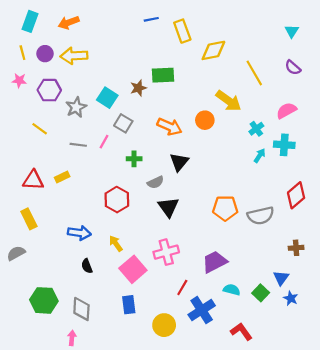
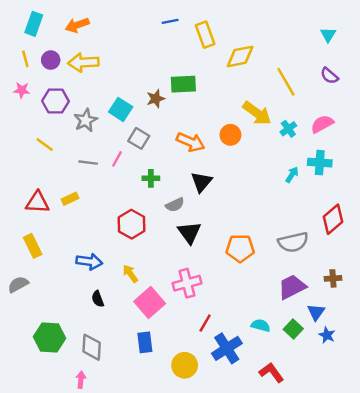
cyan cross: (256, 129) -> (288, 129), moved
orange pentagon: (225, 208) -> (240, 248), moved
purple trapezoid: (215, 262) -> (292, 287), moved

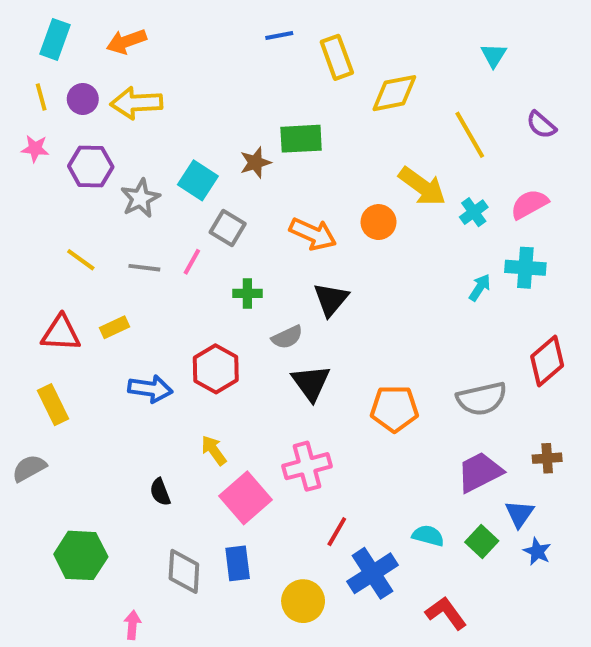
cyan triangle: (328, 35) -> (494, 55), moved
yellow line: (45, 144) -> (81, 260), moved
blue arrow: (89, 262) -> (150, 389), moved
gray diamond: (92, 347) -> (184, 571), moved

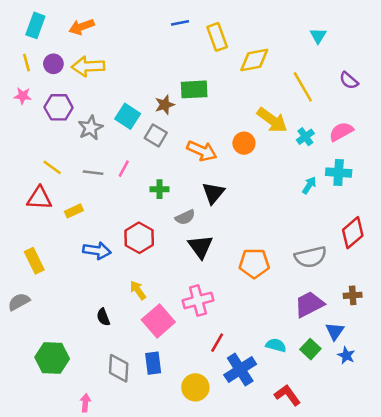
gray square: (228, 228) -> (156, 135), moved
red triangle: (61, 333) -> (39, 198), moved

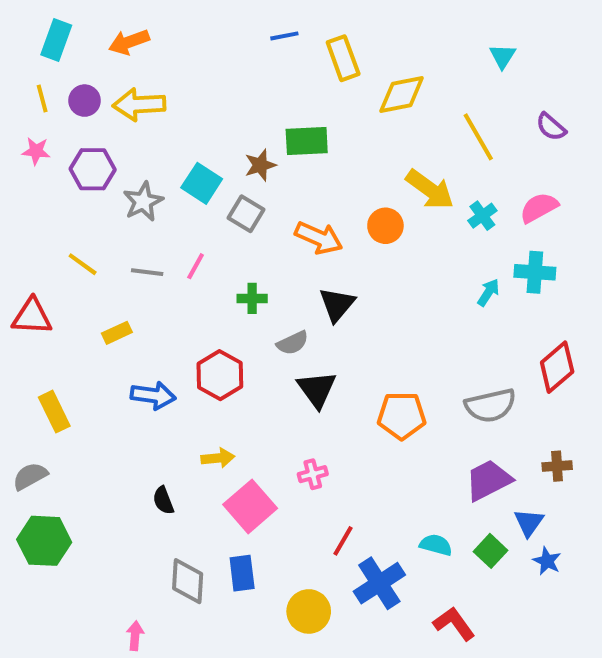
red triangle: (39, 198) -> (32, 317), moved
yellow arrow: (138, 290) -> (218, 458), turned 120
pink cross: (198, 300) -> (313, 474), size x0.6
green hexagon: (52, 358) -> (44, 541), moved

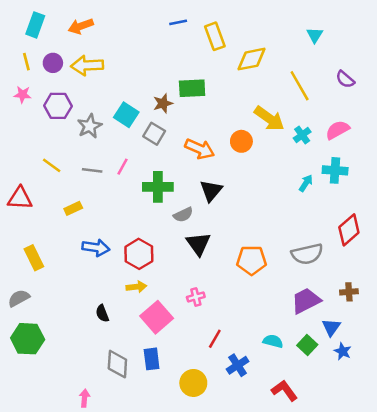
green cross: (252, 298) -> (158, 187), size x1.6
red hexagon: (220, 375) -> (139, 254), moved
blue cross: (379, 583) -> (238, 365), size x0.7

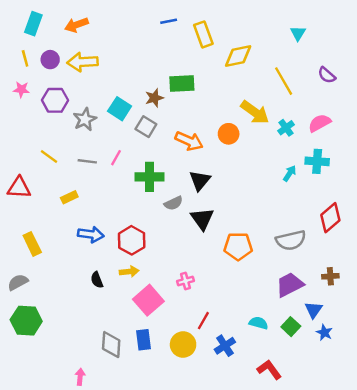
black triangle: (198, 244) -> (202, 219), moved
black semicircle: (102, 313) -> (97, 280), moved
yellow circle: (193, 383) -> (183, 345), moved

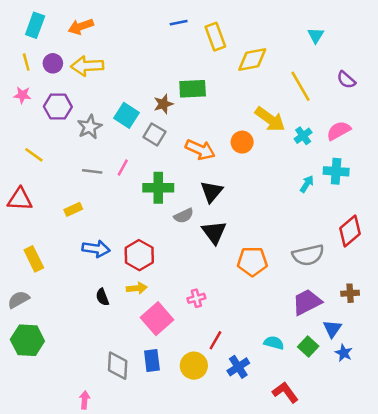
yellow line: (49, 157) -> (34, 155), moved

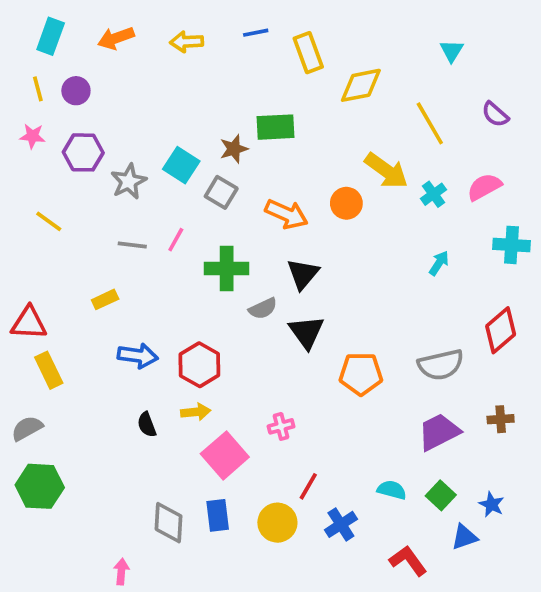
yellow arrow: (87, 66) -> (187, 42), moved, size x0.7
cyan cross: (336, 171) -> (511, 245), moved
red triangle: (20, 199) -> (29, 323), moved
blue triangle: (332, 329) -> (464, 537), moved, turned 36

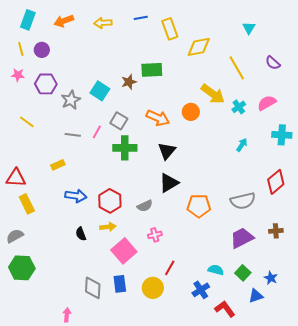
gray square: (221, 192) -> (119, 121), moved
gray semicircle: (263, 308) -> (145, 206), moved
black triangle: (306, 332) -> (169, 183), turned 35
blue cross: (341, 524) -> (201, 290), moved

